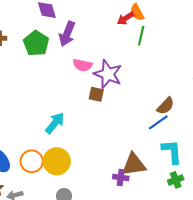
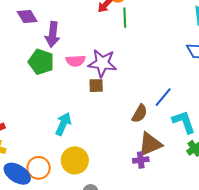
green pentagon: (36, 43) -> (41, 62), moved
brown semicircle: (166, 106) -> (140, 113), moved
orange circle: (32, 161) -> (39, 168), moved

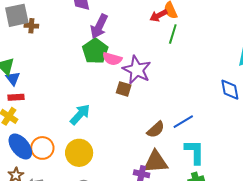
green pentagon: (41, 62) -> (95, 51), moved

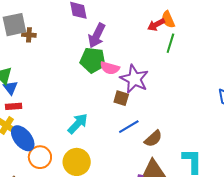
green pentagon: (95, 51) -> (93, 60), turned -30
blue line: (183, 122) -> (129, 127), moved
blue ellipse: (20, 147) -> (23, 138), moved

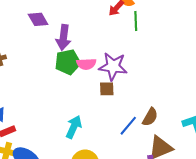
blue line: (129, 127) -> (128, 126), moved

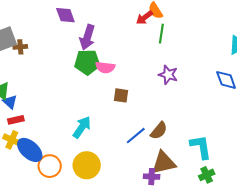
purple star: (113, 66) -> (168, 75), moved, size x0.7

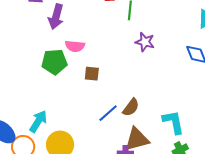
green pentagon: (87, 62) -> (54, 62), moved
purple star: (168, 75) -> (145, 42), moved
cyan arrow: (82, 127) -> (38, 121), moved

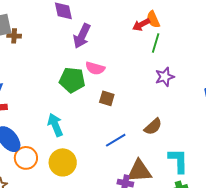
purple star: (145, 42) -> (165, 77), turned 30
brown semicircle: (131, 107) -> (153, 127), moved
cyan arrow: (38, 121) -> (55, 125), moved, turned -65

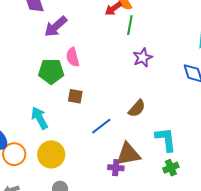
purple arrow: (82, 36) -> (56, 27), turned 30
pink semicircle: (95, 68) -> (73, 57), turned 66
brown square: (107, 98) -> (75, 96), moved

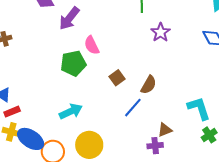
brown square: (75, 96) -> (117, 78), moved, turned -35
brown semicircle: (137, 108) -> (149, 85), moved
cyan arrow: (39, 118) -> (71, 111), turned 105
brown triangle: (128, 154) -> (165, 130), size x0.6

